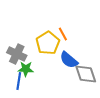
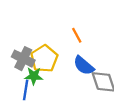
yellow pentagon: (48, 43) -> (44, 59), moved

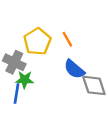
yellow pentagon: (44, 59) -> (37, 42), moved

